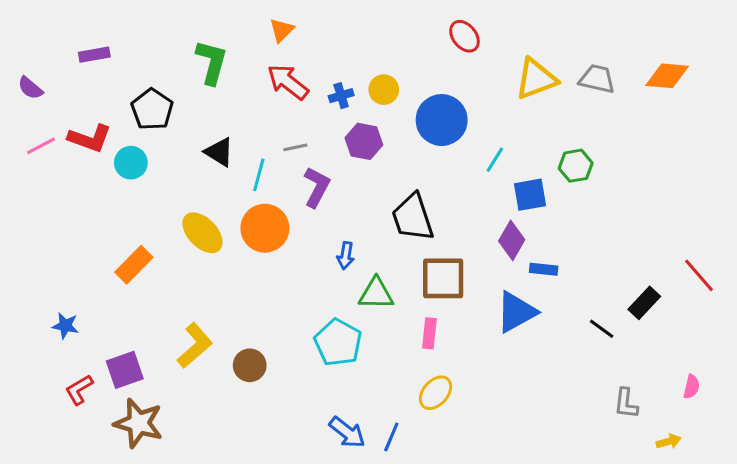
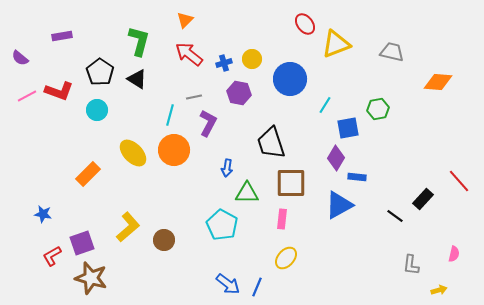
orange diamond: (667, 76) -> (438, 82), moved
yellow triangle: (536, 79) -> (336, 44), moved
black triangle: (219, 152) -> (137, 79), moved
cyan circle: (131, 163) -> (97, 110), moved

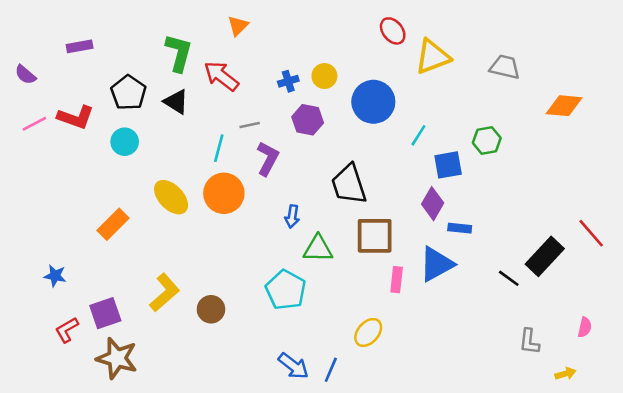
red arrow: (189, 54) -> (221, 76), moved
black rectangle: (423, 199) -> (545, 256), size x1.4
pink rectangle: (282, 219) -> (397, 280), moved

